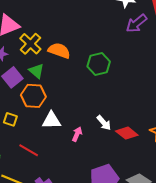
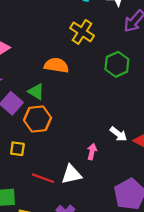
yellow cross: (30, 44) -> (82, 32), moved
green hexagon: (99, 64) -> (117, 64), moved
white triangle: (51, 120) -> (71, 174), moved

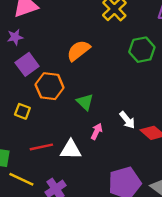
orange semicircle: (56, 65) -> (78, 51), moved, turned -60
green triangle: (36, 92) -> (85, 102), moved
red line: (43, 178) -> (41, 147), turned -45

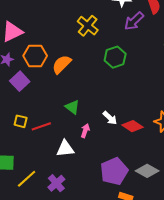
orange hexagon: (50, 86) -> (35, 56), moved
red line: (41, 147) -> (41, 126), moved
yellow line: (21, 179) -> (27, 179), turned -60

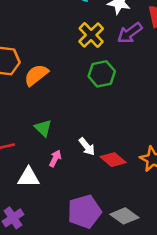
yellow cross: (88, 26) -> (91, 35), moved

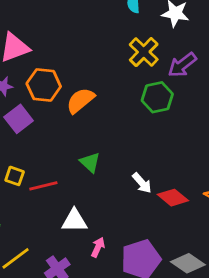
purple arrow: (130, 33) -> (182, 65), moved
pink arrow: (55, 158) -> (98, 247), moved

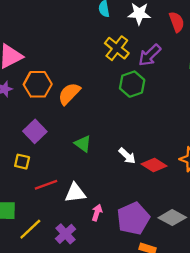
purple square: (19, 119) -> (35, 131), moved
red line: (43, 186) -> (46, 185), moved

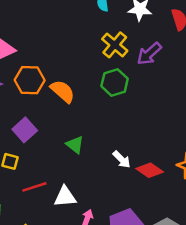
green hexagon: (132, 84) -> (115, 82), moved
orange semicircle: (69, 94) -> (63, 91), turned 85

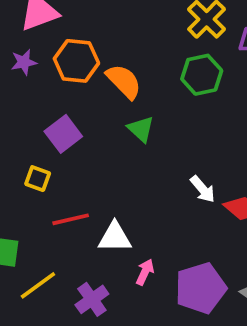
green triangle: (75, 145) -> (141, 129), moved

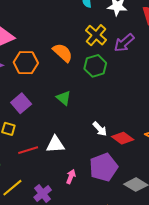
orange semicircle: (124, 81) -> (63, 53), moved
white triangle: (115, 237) -> (55, 144), moved
purple pentagon: (201, 288) -> (104, 167), moved

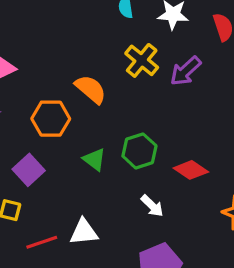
orange hexagon: (26, 63) -> (51, 119), moved
green hexagon: (95, 66) -> (139, 151), moved
red diamond: (123, 138) -> (191, 170), moved

